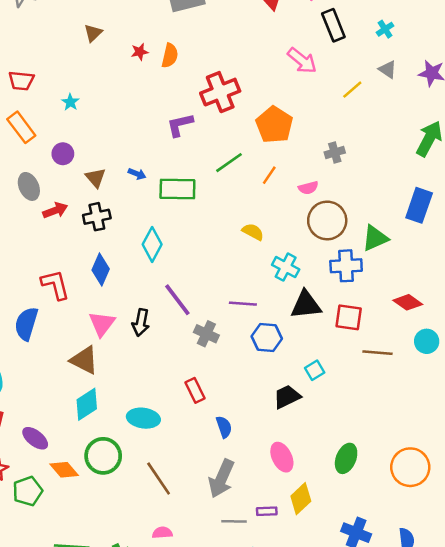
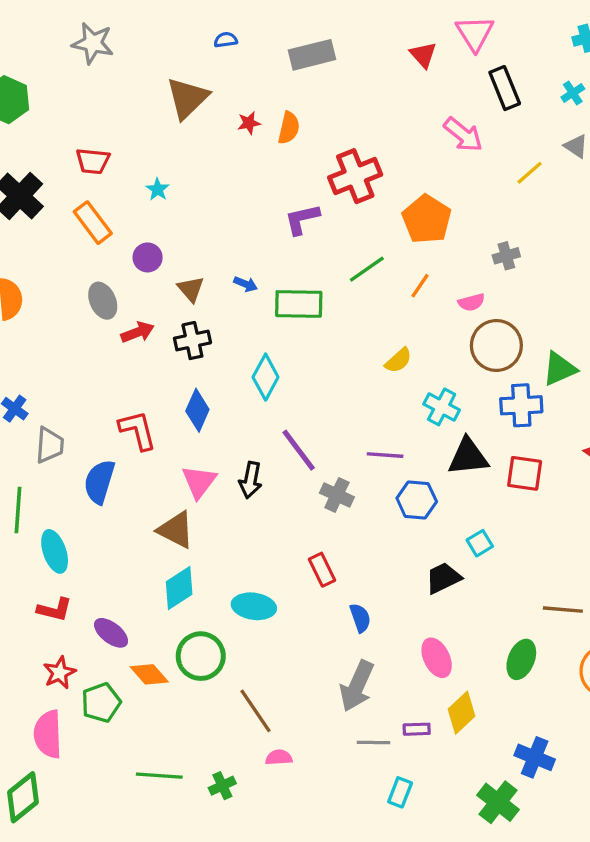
brown triangle: (93, 33) -> (187, 98), size x1.8
yellow semicircle: (253, 232) -> (398, 360), turned 110
brown line: (378, 353) -> (563, 610), moved
brown line: (159, 479) -> (256, 711), moved

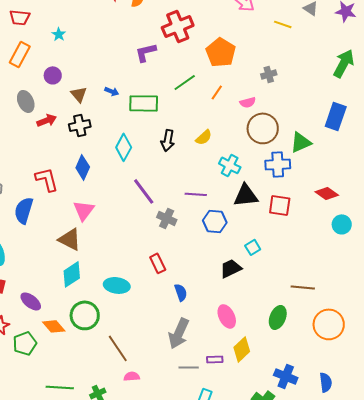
yellow line: (530, 173) -> (283, 24), turned 60
orange rectangle: (93, 223) -> (20, 54), turned 65
black arrow: (251, 480) -> (168, 140), moved

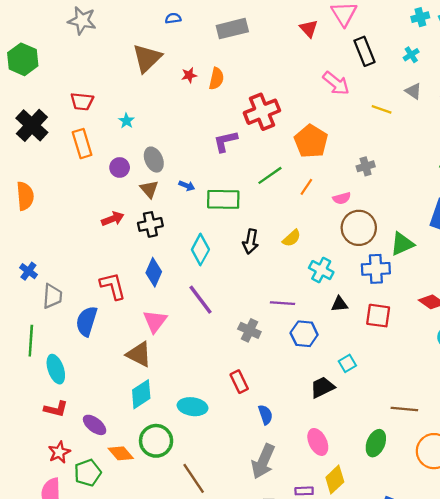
orange rectangle: (20, 54) -> (82, 144), turned -45
gray ellipse: (26, 101) -> (154, 160), moved
purple line: (144, 191) -> (200, 300), moved
black triangle: (246, 195) -> (339, 304), size x0.6

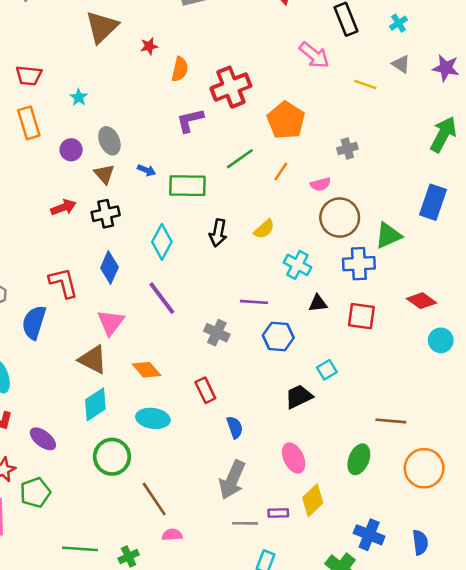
orange semicircle: (216, 79) -> (180, 69), moved
orange diamond: (121, 453) -> (147, 370), moved

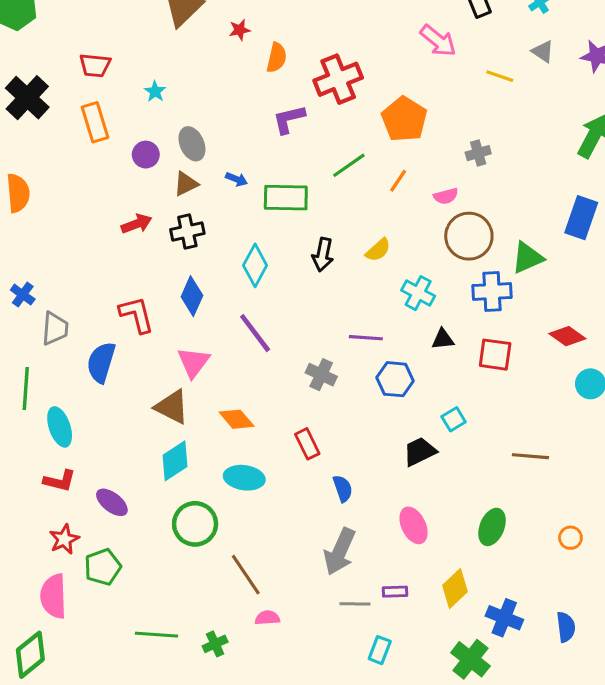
brown triangle: (104, 174) -> (186, 184), turned 45
brown line: (391, 421) -> (530, 456), moved
orange circle: (424, 468) -> (570, 538), size x0.5
yellow diamond: (313, 500) -> (455, 589), moved

